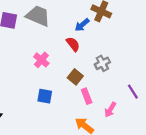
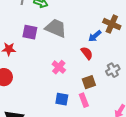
brown square: (75, 77) -> (89, 82), turned 32
pink rectangle: (87, 96) -> (84, 100), moved

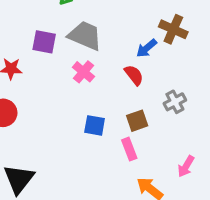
pink cross: (59, 67) -> (84, 72), moved
blue square: (62, 99) -> (95, 125), moved

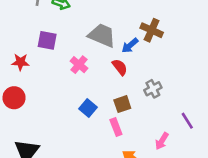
gray trapezoid: (85, 36) -> (102, 35), moved
blue square: (95, 125) -> (88, 108), turned 30

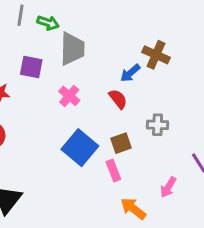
gray trapezoid: (102, 35) -> (72, 49), moved, turned 68
gray cross: (153, 89) -> (158, 125), turned 30
blue square: (88, 108) -> (80, 148), size x1.6

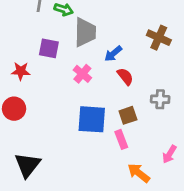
blue arrow: (130, 73) -> (113, 54), moved
blue square: (80, 148) -> (92, 119), turned -36

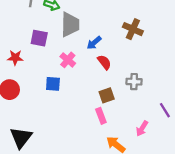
blue square: (92, 119) -> (53, 84), moved, size x0.6

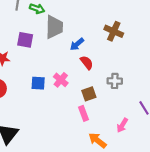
pink cross: (68, 60) -> (61, 80), moved

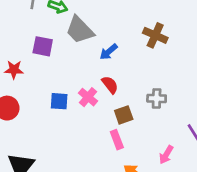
gray trapezoid: (54, 27) -> (80, 30), turned 135
red semicircle: (87, 63) -> (110, 85), moved

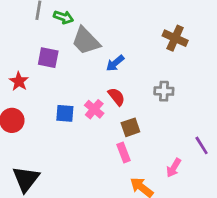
brown cross: (155, 35) -> (175, 38), moved
red star: (14, 70) -> (19, 81), turned 30
gray cross: (157, 98) -> (164, 91), moved

